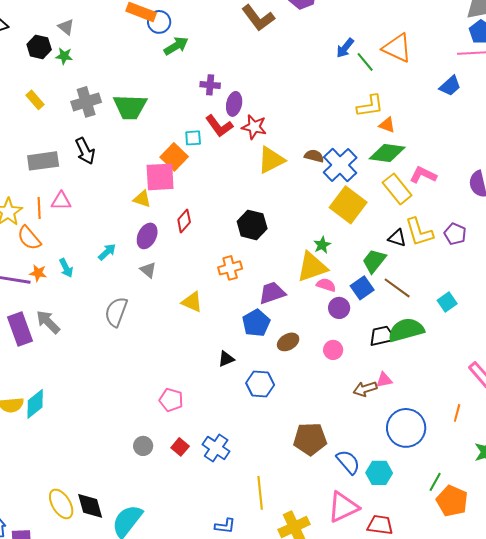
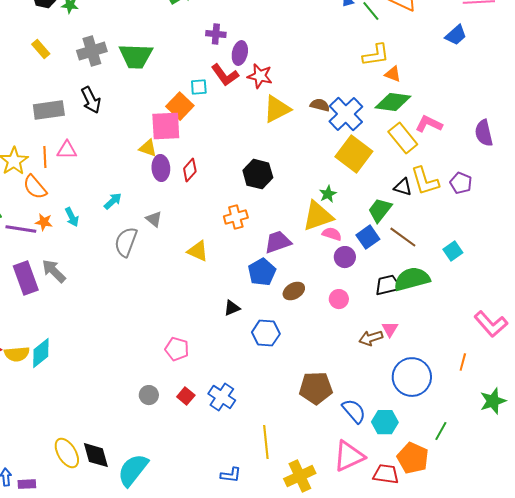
purple ellipse: (147, 236) -> (161, 168), moved, turned -30
gray semicircle: (116, 312) -> (126, 242), moved
pink triangle: (384, 380) -> (390, 329), turned -48
orange pentagon: (452, 501) -> (413, 458), moved

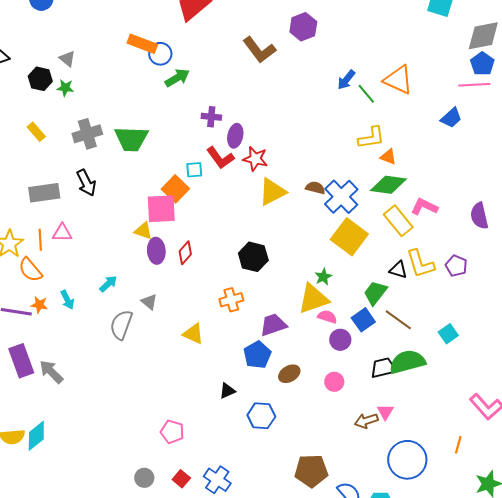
gray arrow: (54, 271) -> (51, 372), moved

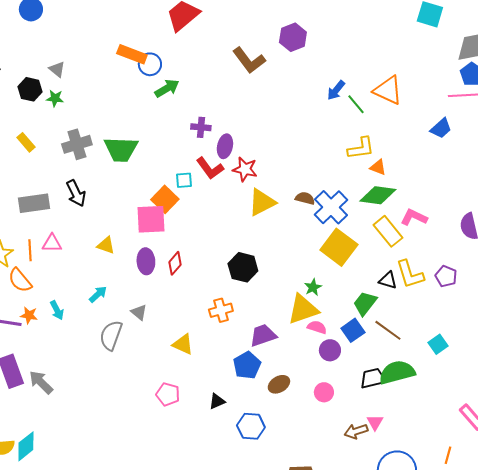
yellow triangle: (143, 231) -> (106, 245), moved
pink pentagon: (172, 432) -> (168, 394), moved

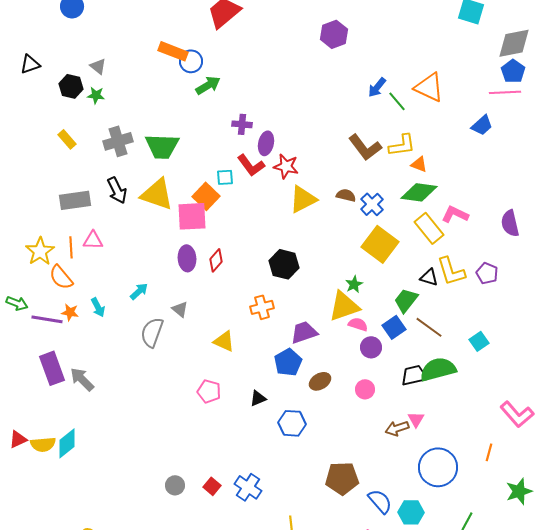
brown L-shape: (249, 60) -> (365, 147), moved
blue cross: (331, 207) -> (372, 204), size x0.7
yellow triangle: (106, 245) -> (157, 194), moved, size x1.8

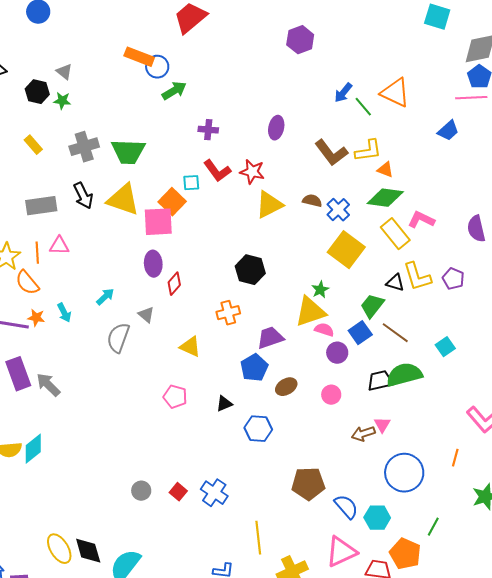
purple ellipse: (266, 143) -> (276, 128), moved
red diamond: (216, 260) -> (174, 284), moved

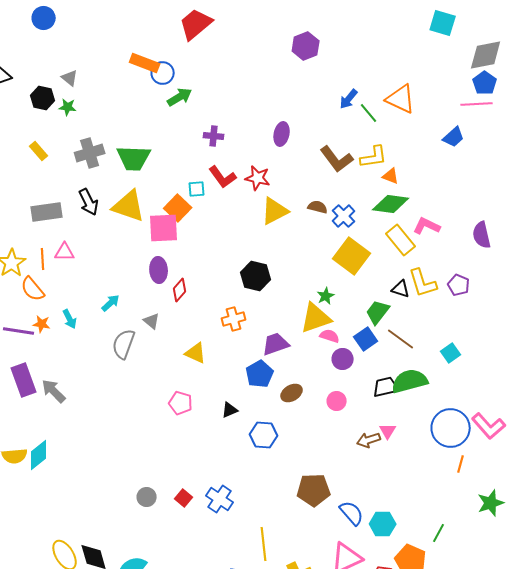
blue circle: (404, 473) -> (451, 428), moved

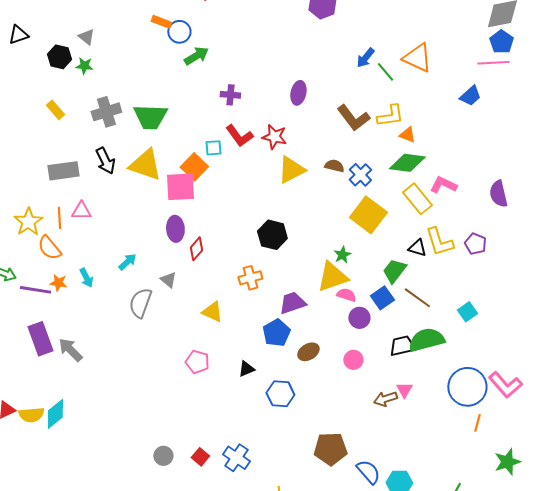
orange rectangle: (145, 63) -> (161, 22), size x0.7

